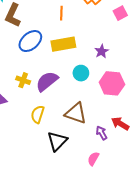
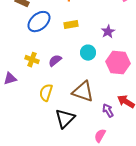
yellow rectangle: (63, 44) -> (71, 25), size x0.6
purple semicircle: (47, 81) -> (55, 61), size x0.6

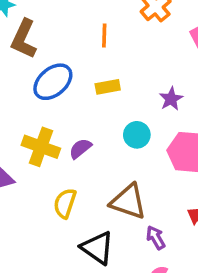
yellow cross: (32, 60) -> (41, 147), size x1.5
purple arrow: (108, 111) -> (156, 238), moved
black triangle: (65, 119) -> (97, 248), turned -40

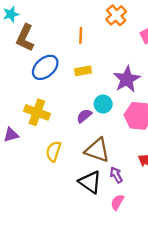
purple star: (171, 99) -> (127, 79), size x1.6
purple semicircle: (80, 149) -> (84, 116), moved
black triangle: (97, 248) -> (90, 182), moved

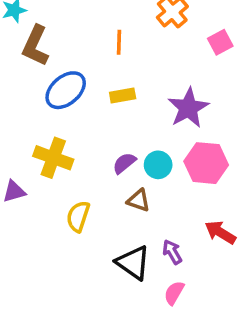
cyan circle: (103, 104) -> (158, 165), moved
brown triangle: (97, 150) -> (139, 200), moved, size x0.6

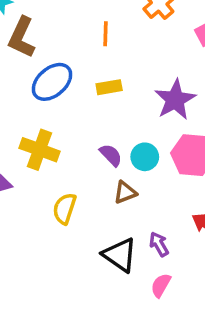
purple semicircle: (124, 163) -> (111, 155), turned 85
brown triangle: (139, 200) -> (125, 192), turned -40

